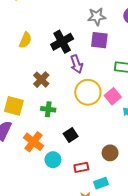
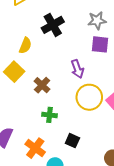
black cross: (62, 42) -> (53, 25), moved
yellow square: (14, 106) -> (14, 72), moved, turned 30
black square: (71, 135) -> (72, 141), turned -32

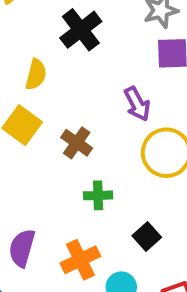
black square: (72, 141) -> (147, 236), turned 32
orange cross: (35, 148) -> (80, 260), turned 36

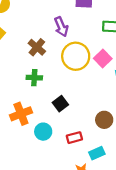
brown cross: (77, 143) -> (37, 47), moved

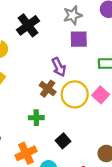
brown cross: (37, 47) -> (48, 89), moved

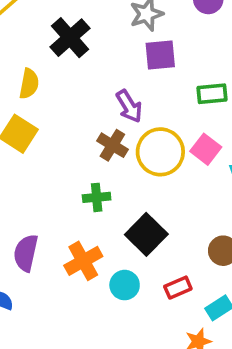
black square: (63, 141) -> (146, 234), size x1.5

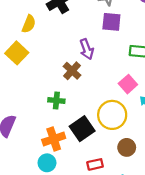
yellow circle: (160, 152) -> (112, 115), moved
orange cross: (83, 261) -> (54, 139), moved
cyan circle: (125, 285) -> (47, 163), moved

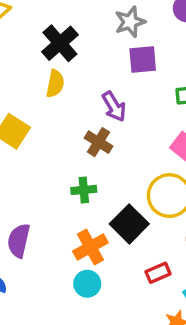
yellow semicircle: (29, 24) -> (55, 84), moved

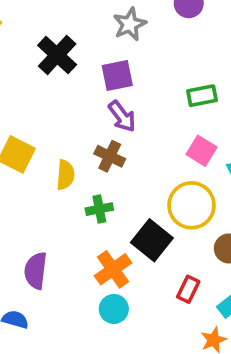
purple square: (143, 60) -> (117, 75), moved
yellow semicircle: (55, 84) -> (65, 175), moved
red rectangle: (158, 273) -> (188, 289), turned -35

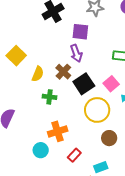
black square: (152, 240) -> (84, 84), moved
orange cross: (113, 269) -> (58, 131), moved
red rectangle: (188, 289) -> (74, 155), moved

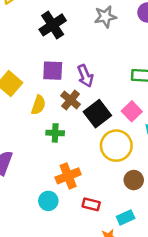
purple square: (80, 32) -> (53, 71), moved
red rectangle: (74, 155) -> (91, 204), turned 64

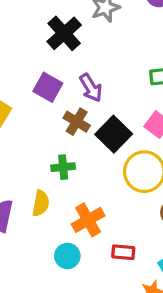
black cross: (53, 25) -> (64, 33), moved
purple square: (53, 71) -> (48, 87), turned 35
yellow semicircle: (38, 105) -> (41, 203), moved

